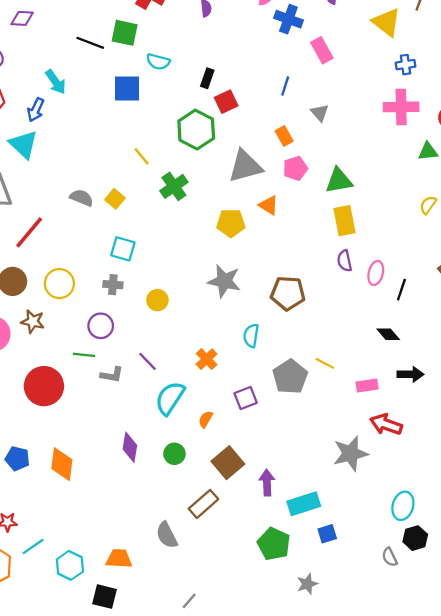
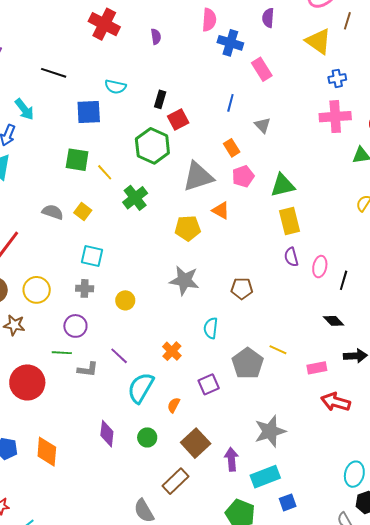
green square: (125, 33) -> (77, 160), moved
brown pentagon: (288, 293) -> (242, 289), size x0.7
gray star: (350, 454) -> (270, 431), moved

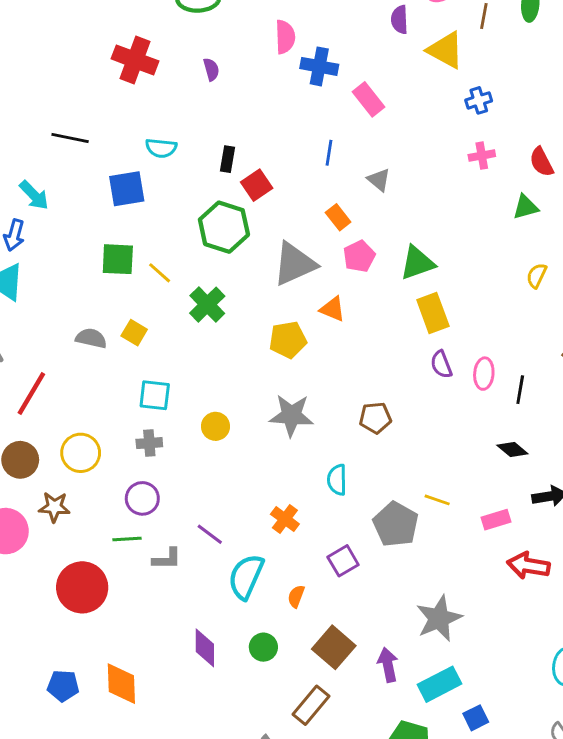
purple semicircle: (268, 18) -> (399, 20), moved
pink cross: (335, 117) -> (482, 156), size x0.6
yellow circle: (125, 300) -> (216, 426), moved

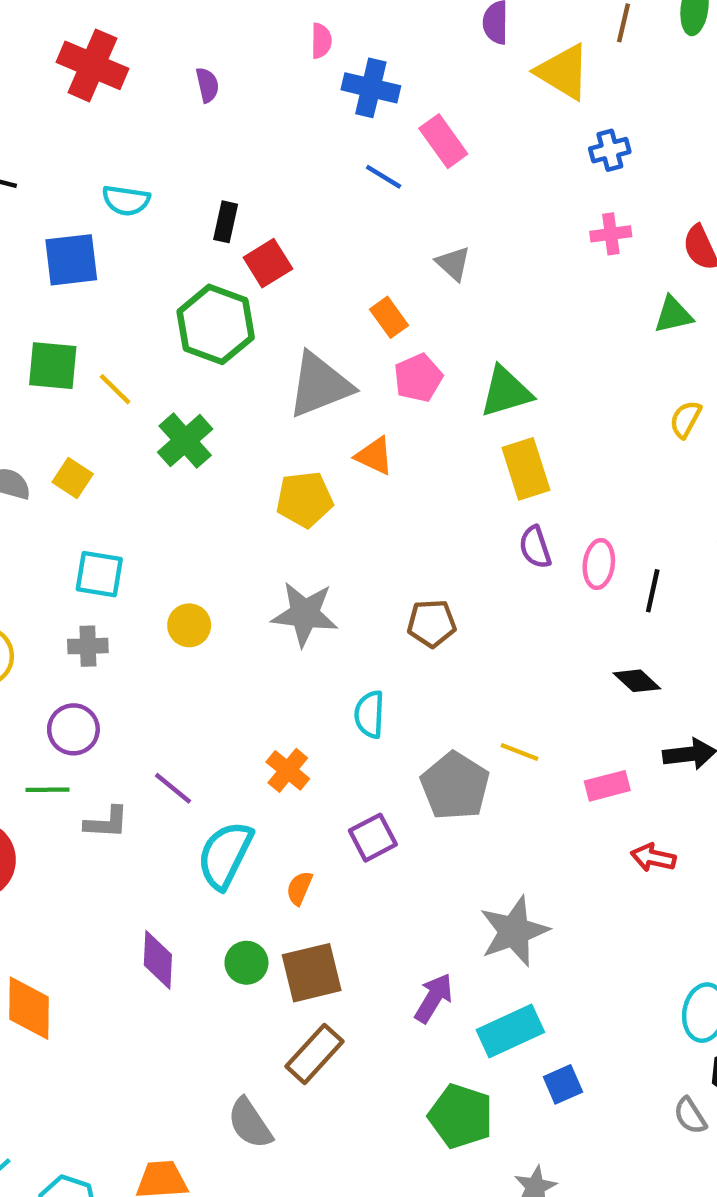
pink semicircle: (285, 37) -> (321, 41), size x0.7
blue line: (329, 153) -> (384, 177), moved, turned -70
red arrow: (528, 566) -> (653, 858), size x0.7
brown square: (334, 647) -> (312, 973), moved, turned 33
purple arrow: (388, 665) -> (434, 998), turned 40

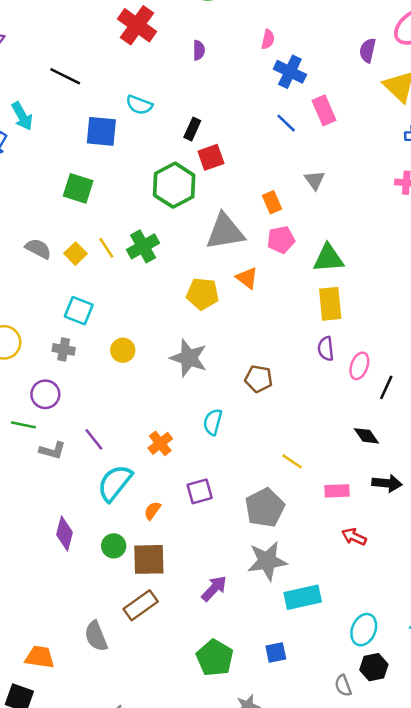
yellow line: (115, 389) -> (106, 248), moved
gray pentagon: (455, 786) -> (265, 508), moved
cyan rectangle: (510, 1031) -> (303, 597), moved

